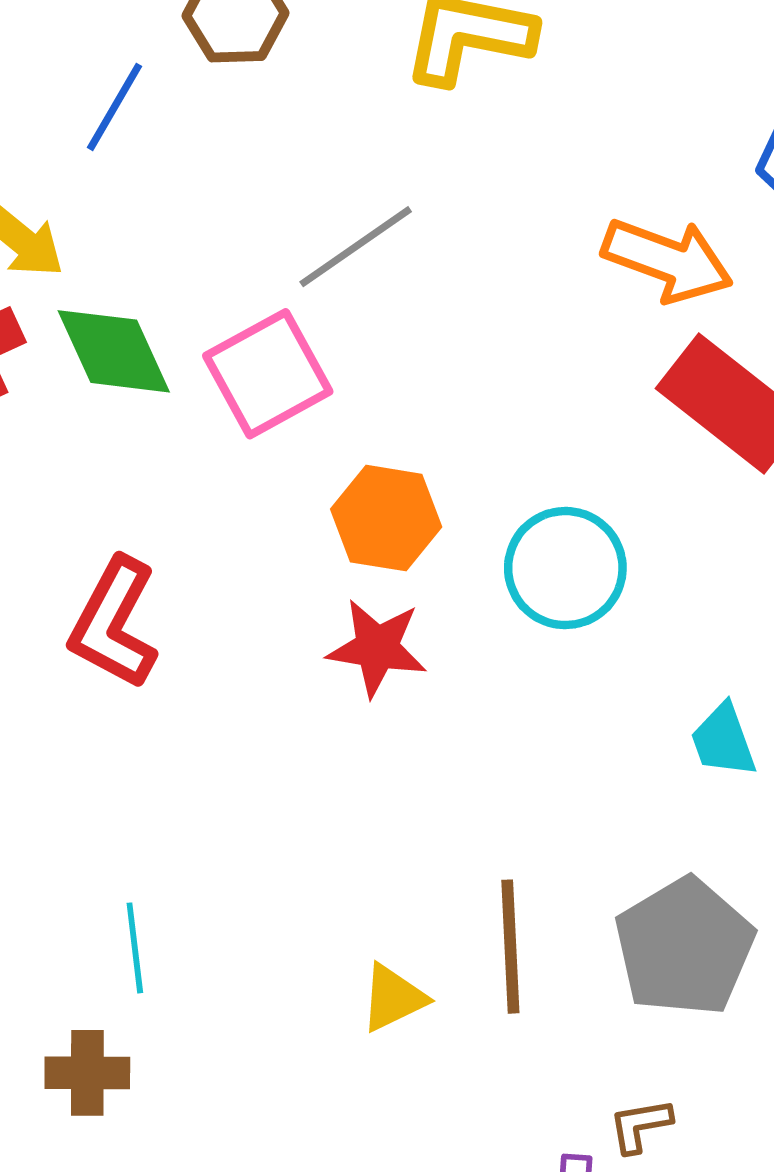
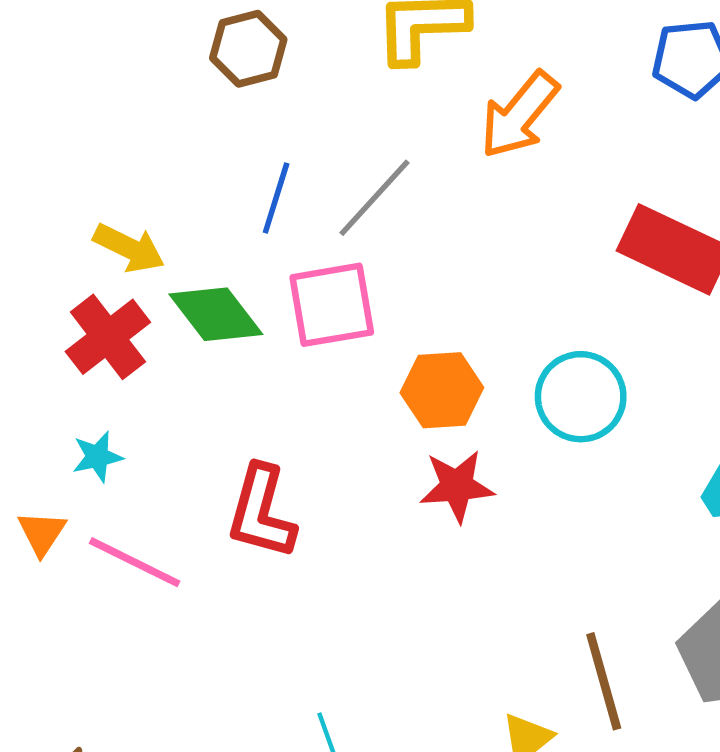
blue line: (114, 107) -> (276, 198), moved
orange arrow: (668, 260) -> (519, 115), moved, turned 122
pink square: (268, 374) -> (332, 305), turned 32

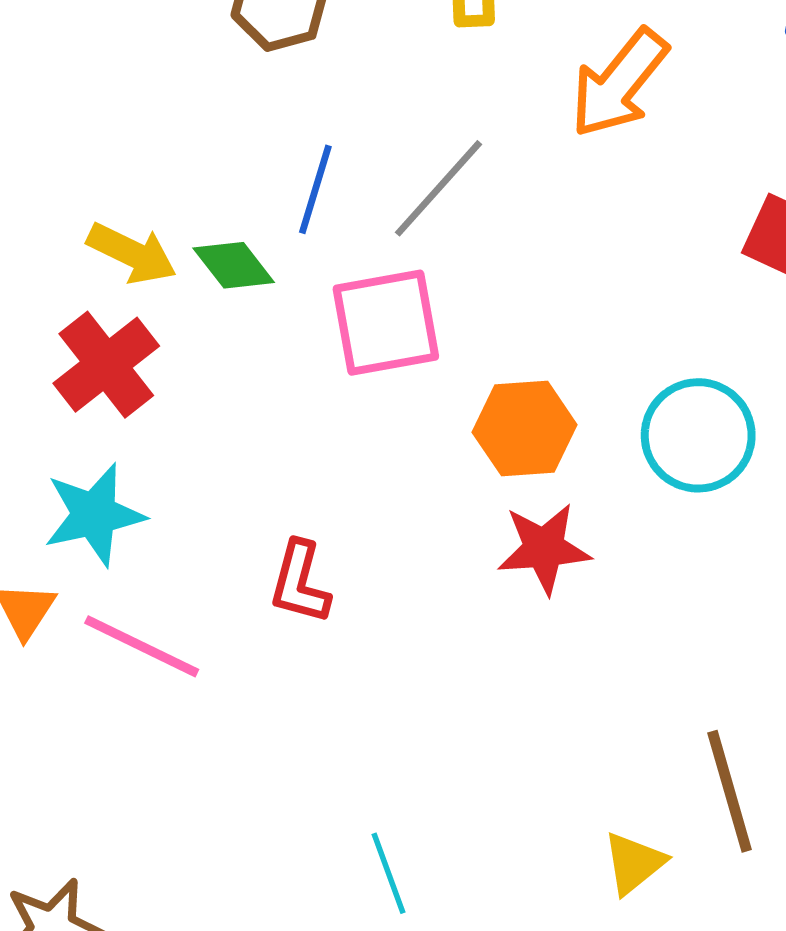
green diamond: (216, 314) -> (234, 265), moved, size x0.7
cyan star: (97, 457) -> (94, 515), size x1.6
red L-shape: (261, 512) -> (300, 582), size x0.7

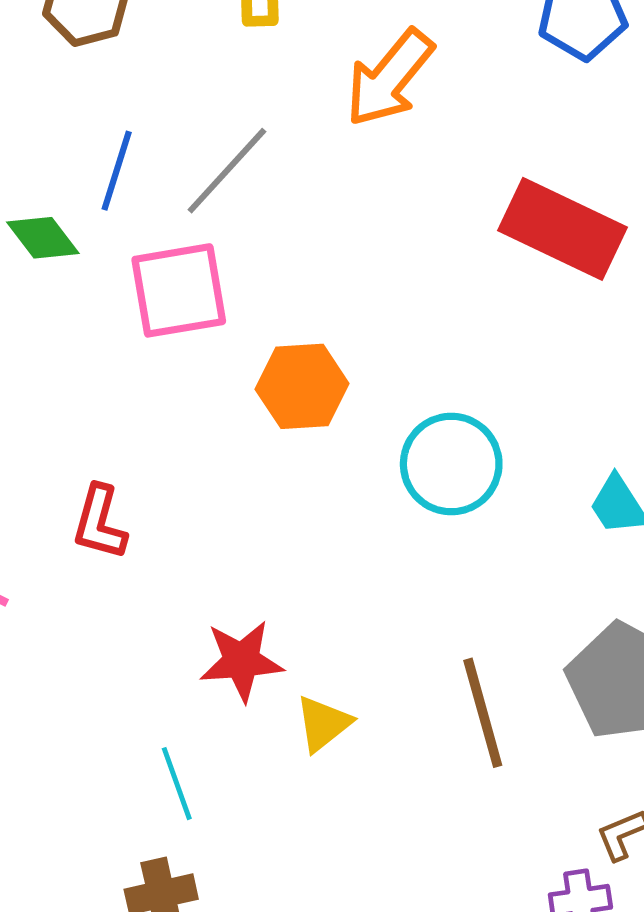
cyan circle: (698, 435) -> (451, 464), moved
red star: (544, 548) -> (241, 661), moved
yellow triangle: (634, 863) -> (323, 724), moved

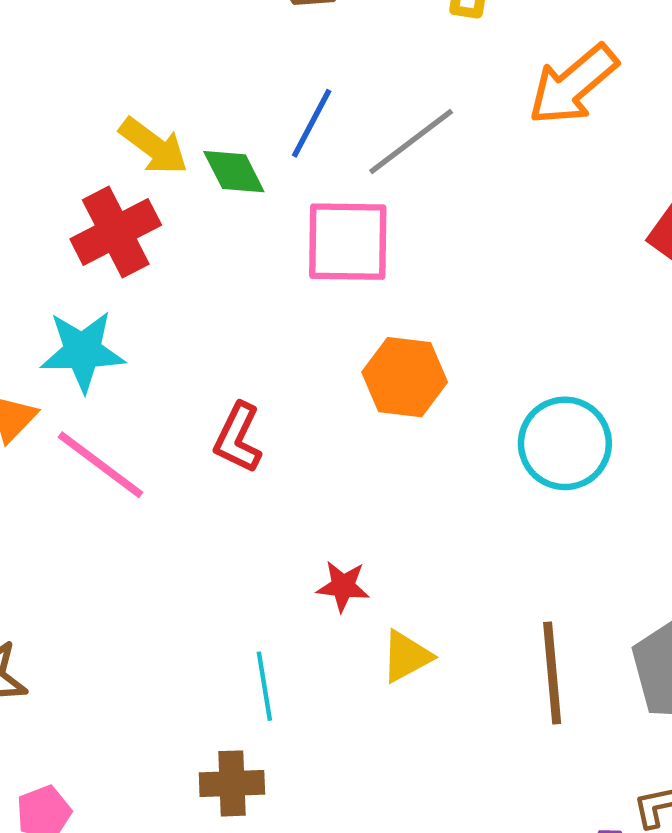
orange hexagon: (302, 386) -> (405, 377), moved
red star: (241, 661) -> (343, 586), size x0.7

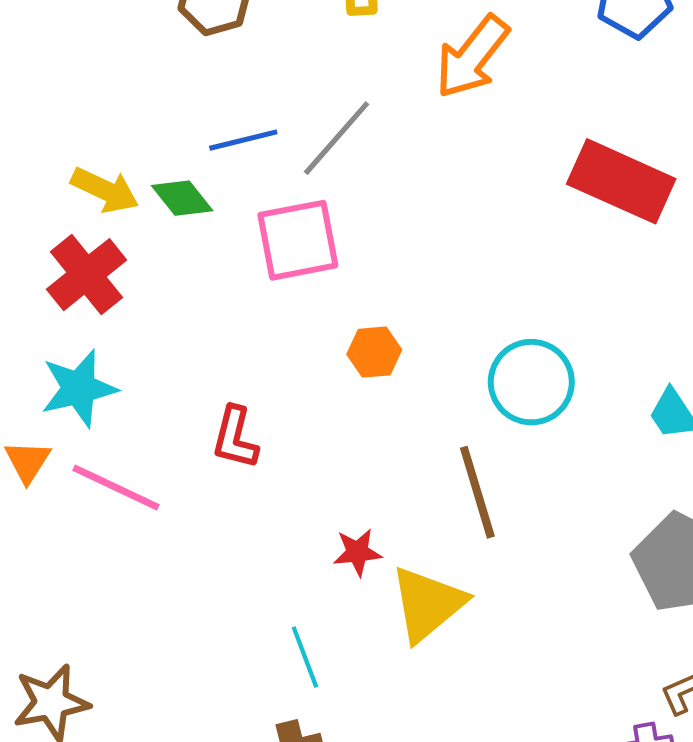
blue line: (312, 123) -> (243, 140), turned 60
orange hexagon: (405, 377) -> (374, 352), size x0.7
yellow triangle: (406, 656) -> (428, 604), size x1.6
brown line: (552, 673) -> (477, 492), moved

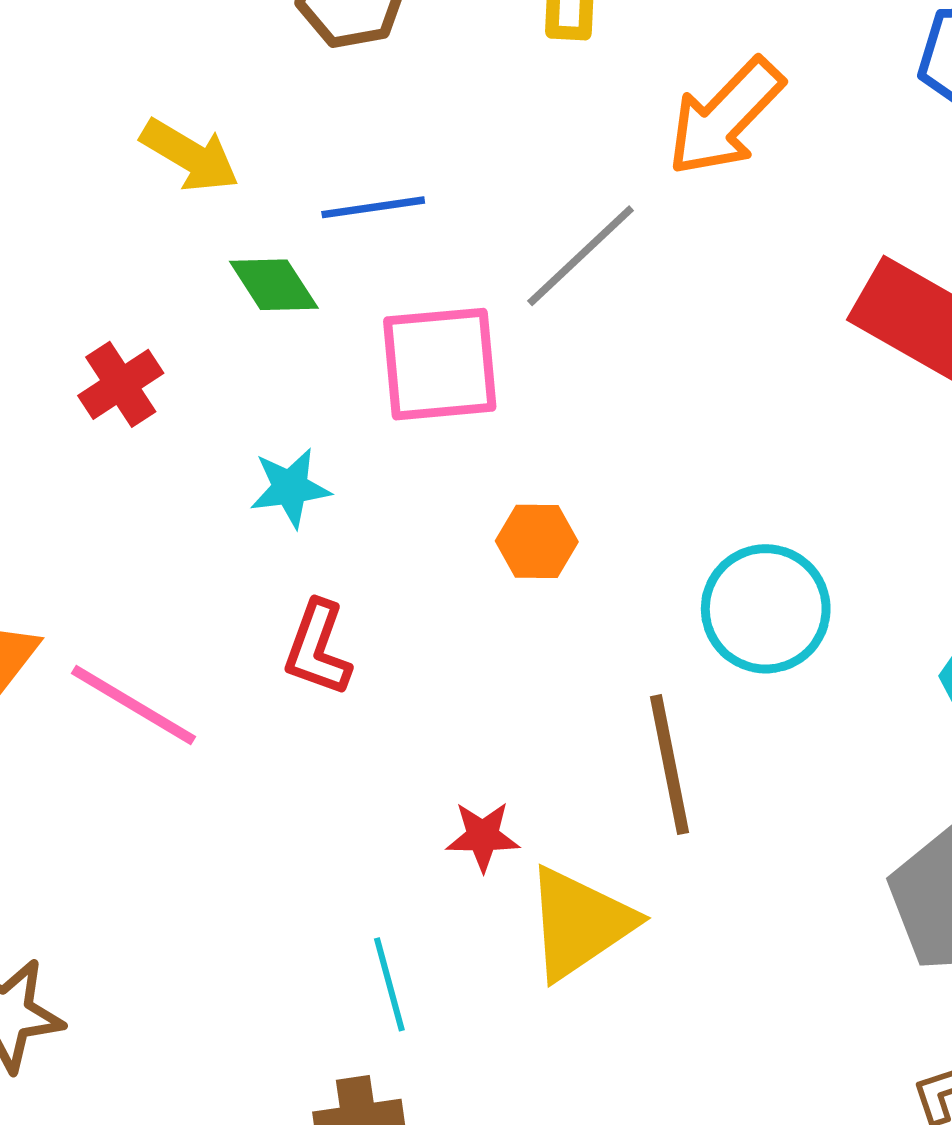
gray line: (337, 138) -> (581, 256), moved
yellow arrow: (105, 190) -> (190, 155), moved
red cross: (87, 275) -> (121, 384), size x0.7
cyan star: (79, 388) -> (290, 488), moved, size x0.7

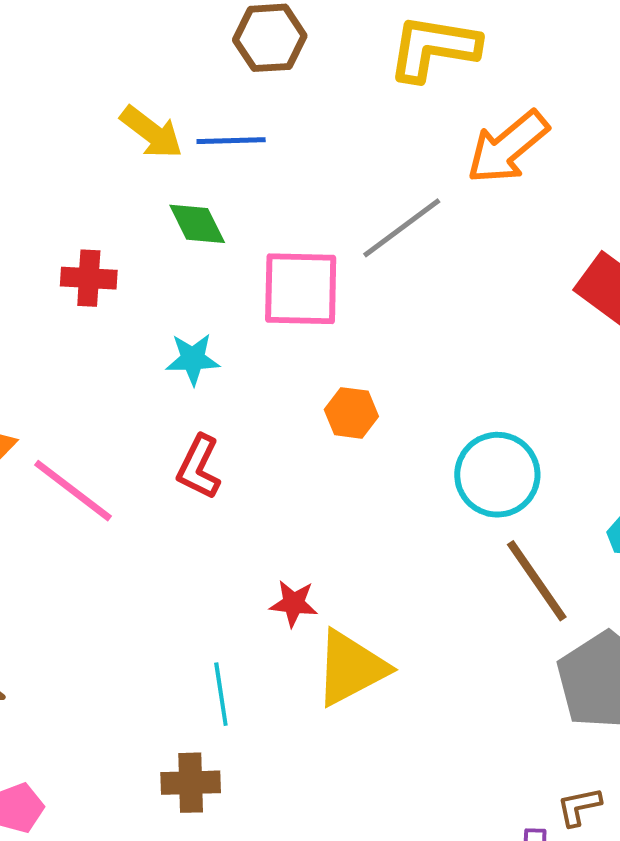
blue line: (373, 207) -> (231, 141), moved
red cross: (121, 384) -> (89, 278), turned 30
brown line: (670, 765) -> (537, 581), moved, turned -30

